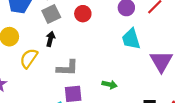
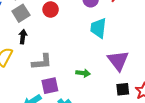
cyan trapezoid: (131, 39) -> (98, 28), turned 30
purple triangle: (161, 61) -> (118, 61), moved

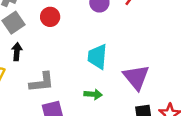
cyan trapezoid: (98, 28) -> (97, 57), moved

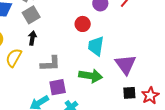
red circle: (50, 17) -> (83, 24), moved
green arrow: (93, 94) -> (91, 76), size x1.6

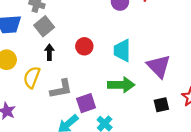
red circle: (83, 24) -> (84, 46), moved
gray L-shape: (50, 64) -> (61, 89), moved
black square: (129, 93) -> (161, 105), moved

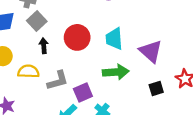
red circle: (84, 46) -> (77, 37), size x1.5
yellow semicircle: (32, 77) -> (28, 71), turned 75

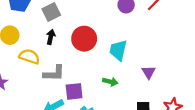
purple triangle: (151, 51) -> (149, 72), size x0.6
green arrow: (116, 72) -> (110, 82), size x0.6

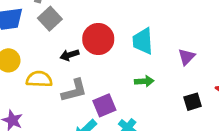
black arrow: (51, 37) -> (69, 55), moved, turned -104
purple triangle: (149, 72) -> (187, 57), turned 32

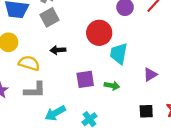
red circle: (98, 39) -> (99, 33), moved
gray L-shape: (74, 91) -> (35, 90), moved
purple square: (104, 105) -> (85, 79), moved

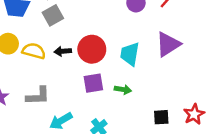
red circle: (99, 33) -> (92, 49), moved
yellow semicircle: (29, 63) -> (34, 51), moved
purple triangle: (150, 75) -> (168, 44), moved, size x1.6

